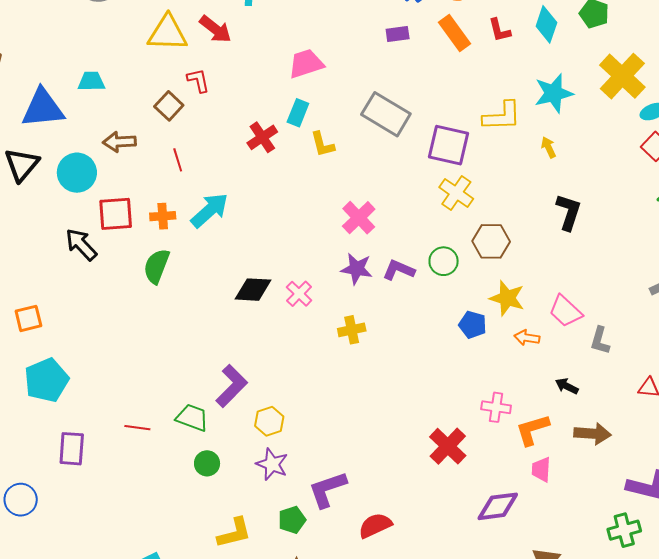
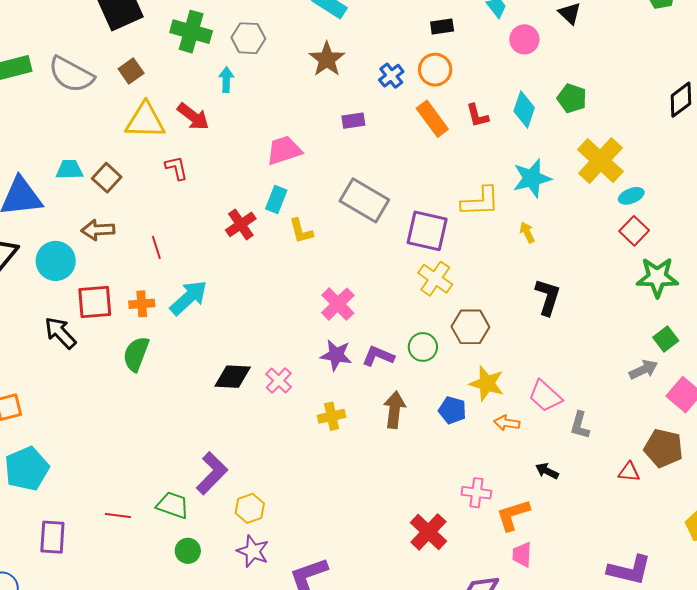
purple rectangle: (398, 34) -> (353, 121), moved
brown square: (169, 106) -> (107, 178), moved
brown arrow: (593, 434) -> (394, 410), moved, turned -87

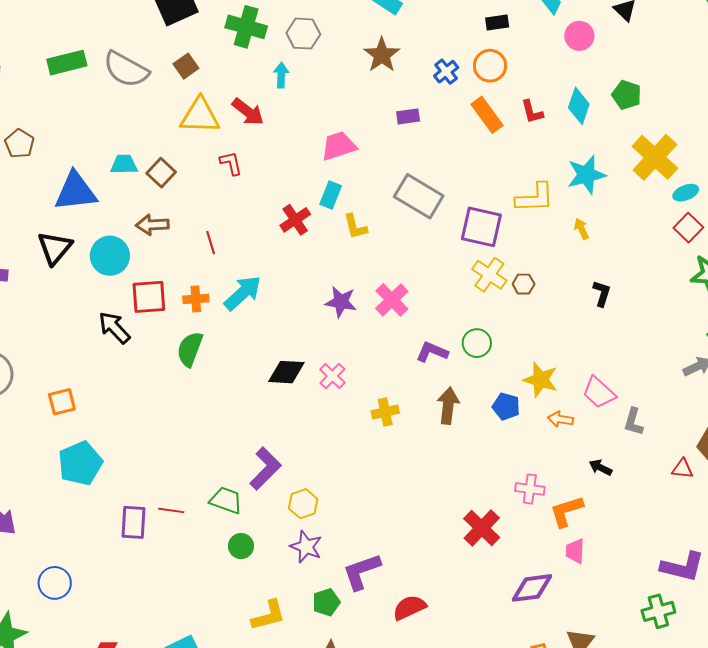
black L-shape: (548, 297) -> (602, 293), size x0.7
brown hexagon: (470, 327) -> (524, 284), moved, size x0.6
purple star: (336, 355) -> (341, 302), moved
purple rectangle: (52, 537) -> (133, 522), moved

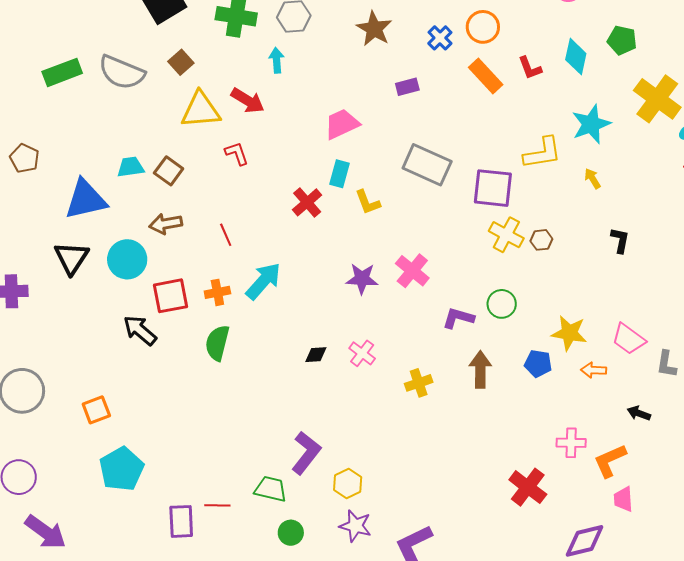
black diamond: (286, 372) -> (316, 355), size x0.6

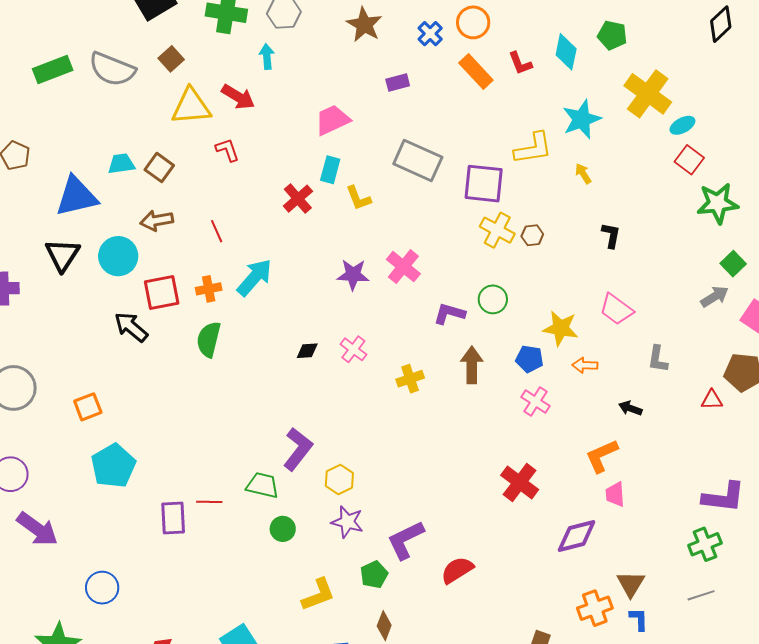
pink trapezoid: (629, 339) -> (616, 309), moved
pink cross: (571, 443) -> (535, 401), moved, turned 32

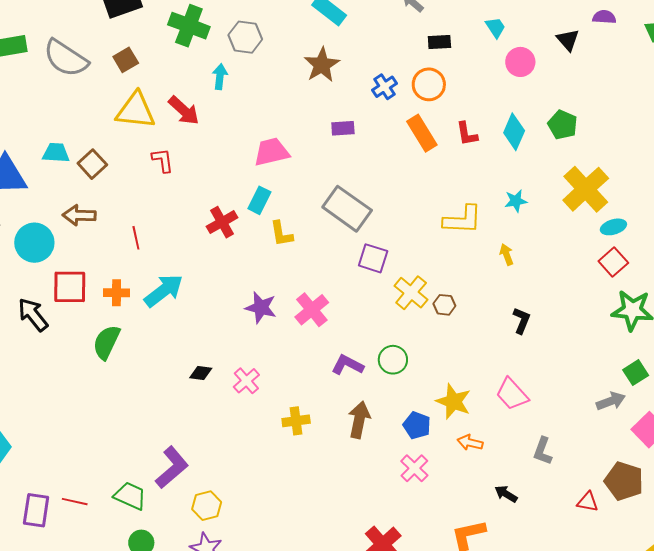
cyan star: (582, 119) -> (516, 201), size x0.6
purple square: (484, 184) -> (373, 258), moved, size x0.7

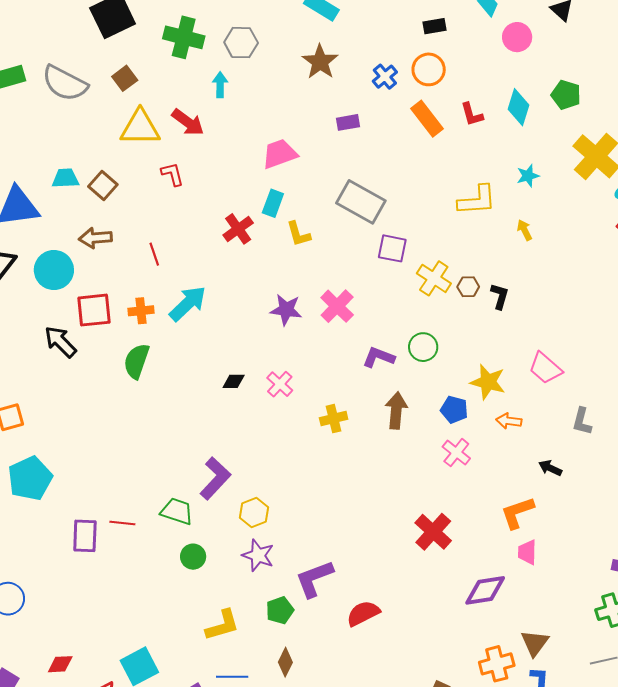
black L-shape: (522, 321) -> (500, 296), moved

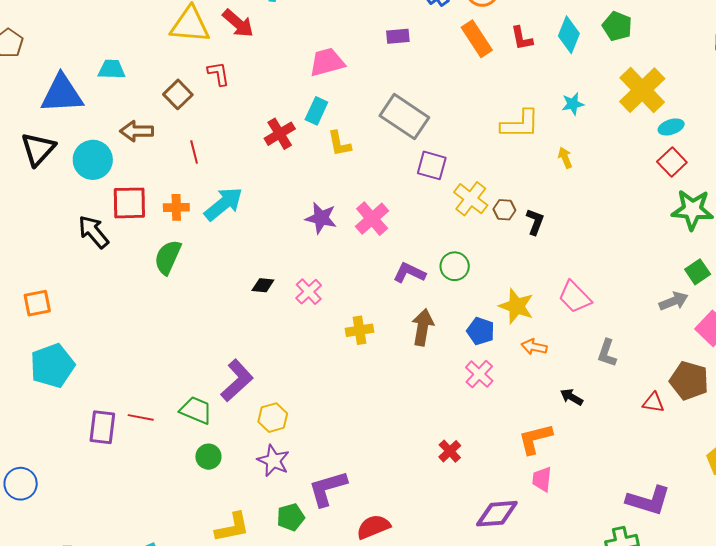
brown square: (103, 186) -> (178, 94), moved
red cross: (433, 532) -> (450, 451), size x0.6

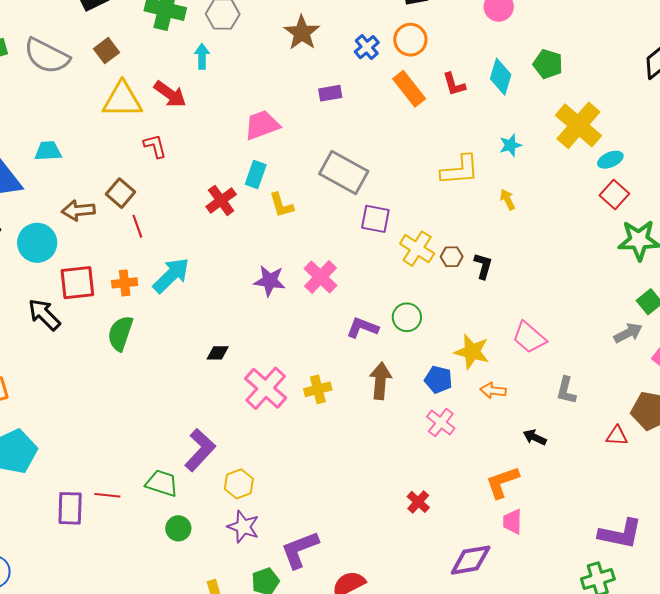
brown square: (178, 94) -> (121, 193), moved
pink cross: (309, 292) -> (266, 388), moved, size x1.6

